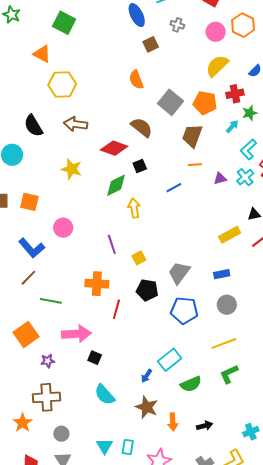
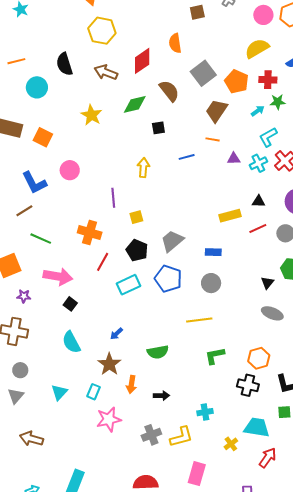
red diamond: (114, 148) -> (142, 61), moved, turned -68
green diamond: (116, 185) -> (135, 104), moved
cyan rectangle: (170, 360) -> (128, 285), moved
green L-shape: (229, 374) -> (215, 356), moved
cyan rectangle: (128, 447) -> (93, 392), moved

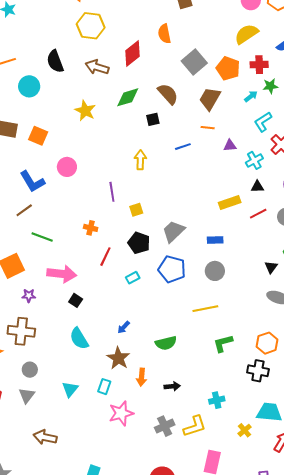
brown semicircle: (169, 91) -> (168, 94), moved
cyan cross: (258, 163) -> (254, 160), moved
orange cross: (90, 232) -> (91, 228), size x0.6
cyan rectangle: (128, 285) -> (133, 278), size x0.6

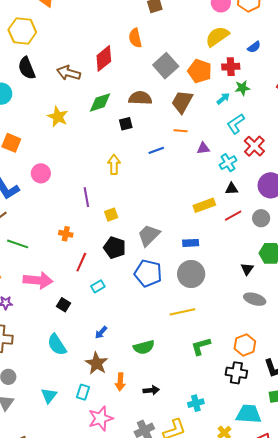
yellow hexagon: (91, 26) -> (22, 31), moved
brown semicircle: (168, 94) -> (140, 98), turned -45
gray circle: (215, 271) -> (191, 274), size x1.4
cyan rectangle: (133, 278) -> (98, 286), moved
black square: (76, 300) -> (64, 305), moved

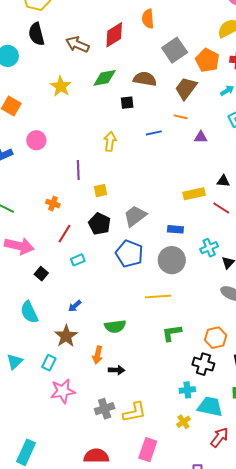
cyan cross: (228, 163) -> (209, 248), moved
red line: (233, 216) -> (221, 208), turned 54
orange arrow: (120, 382) -> (98, 355), moved
cyan cross: (196, 403) -> (187, 390), moved

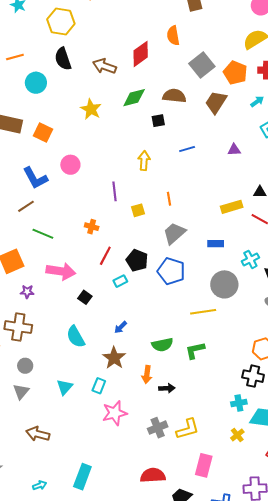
orange line: (181, 117) -> (169, 199), moved, turned 72
black pentagon: (99, 224) -> (137, 260), moved
gray circle: (172, 260) -> (224, 284), moved
green L-shape: (172, 333) -> (195, 350), moved

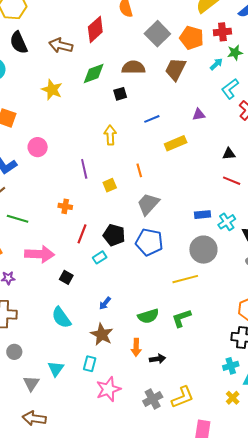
yellow rectangle: (232, 207) -> (176, 143), moved
blue rectangle: (216, 244) -> (203, 215), moved
gray triangle: (21, 392) -> (31, 383), moved

